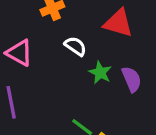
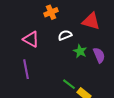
white semicircle: (75, 46) -> (65, 35), turned -56

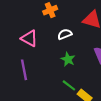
green star: (80, 51) -> (68, 59), moved

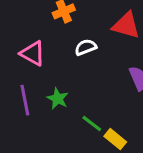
green star: (68, 59) -> (58, 99), moved

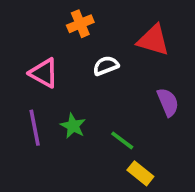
green line: (92, 123) -> (122, 140), moved

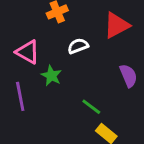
red triangle: (153, 40) -> (117, 25), turned -44
green star: (73, 126) -> (51, 76), moved

